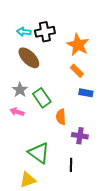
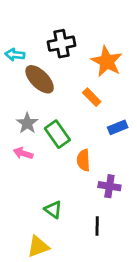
cyan arrow: (24, 32) -> (15, 55), moved
orange rectangle: (77, 71) -> (92, 97), moved
blue rectangle: (86, 93) -> (118, 127), turned -32
green triangle: (39, 153) -> (53, 210), size x0.6

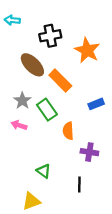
cyan arrow: (15, 55) -> (12, 20), moved
orange rectangle: (92, 97) -> (60, 80), moved, size x1.5

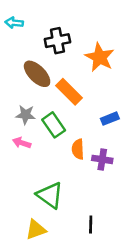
gray star: (22, 101) -> (26, 115), turned -30
purple cross: (89, 152) -> (102, 159), moved
green triangle: (44, 171) -> (50, 195), size x1.6
black line: (79, 184) -> (91, 225), moved

